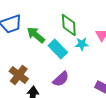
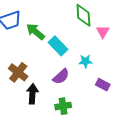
green diamond: (69, 25) -> (83, 15), moved
cyan star: (82, 44) -> (85, 61), moved

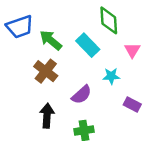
pink triangle: (103, 32) -> (132, 50), moved
cyan rectangle: (58, 46) -> (88, 45), moved
brown cross: (18, 72) -> (46, 71), moved

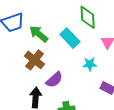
purple semicircle: (82, 95) -> (54, 80), moved

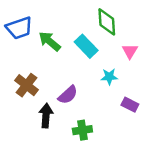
brown cross: (35, 60) -> (26, 85), moved

